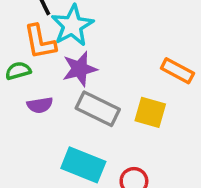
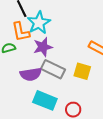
purple semicircle: (40, 105) -> (31, 74), moved, size x1.5

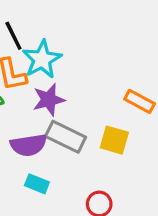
cyan rectangle: (45, 100) -> (37, 184), moved, size x0.6

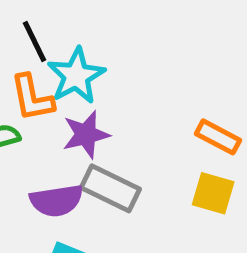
yellow square: (114, 140) -> (213, 193), moved

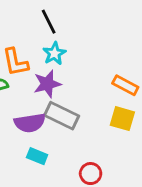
black line: (35, 42) -> (49, 22), moved
cyan star: (76, 76) -> (54, 53), moved, size x0.7

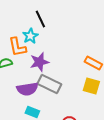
cyan star: (54, 53) -> (30, 36), moved

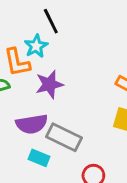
gray rectangle: (49, 84) -> (64, 137), moved

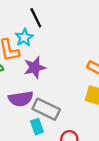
cyan rectangle: (39, 158) -> (37, 127), moved, turned 49

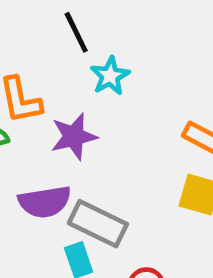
cyan star: (24, 37) -> (110, 76), moved

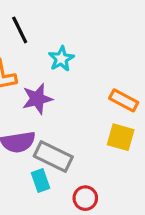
black line: (76, 32) -> (20, 30), moved

